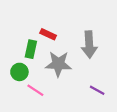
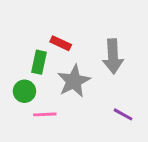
gray star: (58, 64) -> (74, 81), turned -30
pink line: (35, 90) -> (45, 114), turned -36

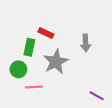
gray arrow: (113, 56) -> (86, 43), size x0.7
purple line: (123, 114) -> (97, 96), moved

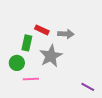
gray arrow: (86, 43) -> (66, 34), moved, turned -84

